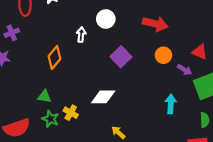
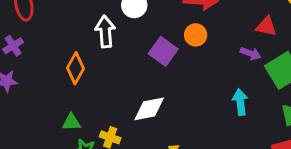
white arrow: (81, 35) -> (105, 32), size x1.5
orange circle: (163, 55) -> (196, 35), moved

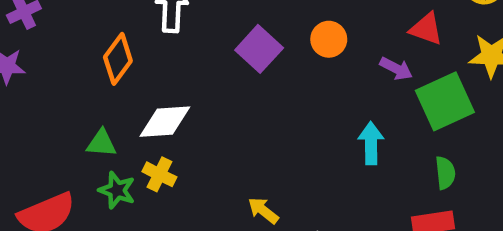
orange circle: (196, 35) -> (329, 39), moved
white diamond: (149, 109) -> (165, 122), moved

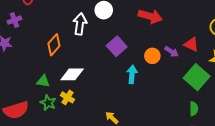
orange circle: (329, 39) -> (152, 56), moved
purple arrow: (396, 69) -> (172, 52), moved
green square: (445, 101) -> (197, 77), turned -30
cyan arrow: (371, 143) -> (132, 74), moved

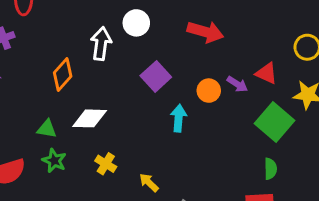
yellow cross: (67, 97) -> (106, 164), moved

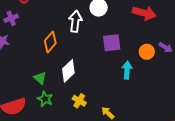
purple square: (156, 76) -> (112, 43), turned 36
white diamond: (90, 118) -> (68, 71), turned -45
green triangle: (47, 129) -> (40, 78), turned 32

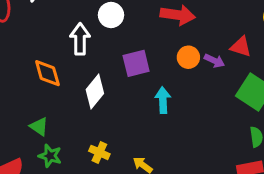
orange diamond: (50, 42) -> (47, 73), turned -50
orange circle: (147, 52) -> (188, 57), moved
white diamond: (68, 71) -> (95, 92), moved

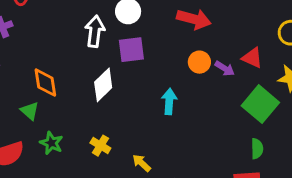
purple square: (136, 63) -> (131, 50), moved
orange diamond: (47, 73) -> (45, 83), moved
green triangle: (39, 127) -> (30, 111), moved

